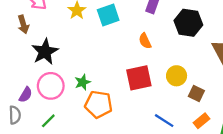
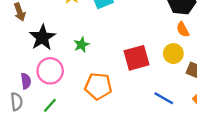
orange semicircle: (145, 41) -> (183, 29), moved
green star: (83, 82) -> (81, 45), moved
purple semicircle: (26, 95) -> (26, 81), turned -35

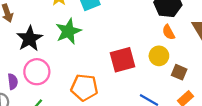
green star: (81, 45) -> (68, 31), moved, size x1.6

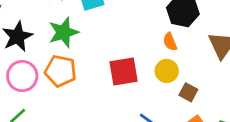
orange semicircle: (169, 32) -> (170, 42), moved
orange pentagon: (84, 87) -> (60, 71), moved

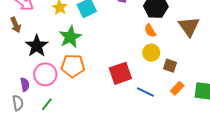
red square: (124, 71) -> (120, 73), moved

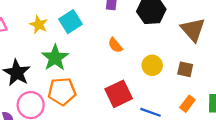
orange semicircle: (150, 31) -> (115, 45), moved
brown square: (170, 66) -> (185, 69), moved

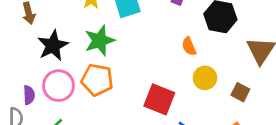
orange semicircle: (115, 45) -> (189, 46), moved
red square: (119, 94) -> (159, 99), turned 32

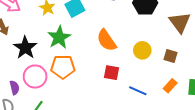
orange semicircle: (189, 46) -> (107, 40), moved, size x1.6
red square: (159, 99) -> (112, 73), size x0.7

